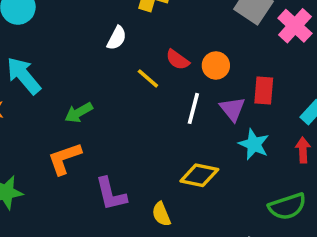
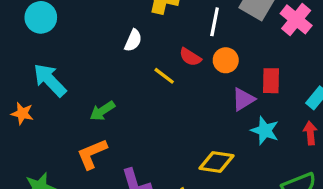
white line: (193, 108) -> (215, 22), moved
purple triangle: (232, 109) -> (243, 99), turned 40

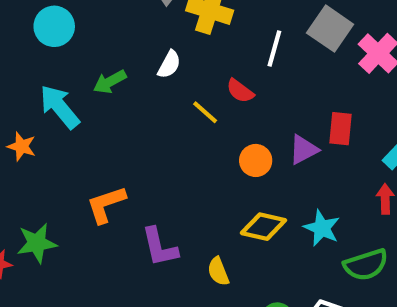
orange circle: (226, 60) -> (256, 160), moved
green arrow: (102, 111) -> (110, 82), moved
cyan star: (265, 131) -> (322, 228), moved

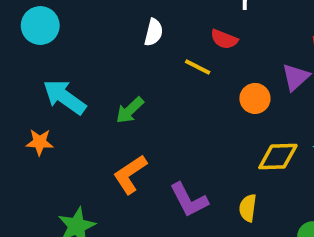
green arrow: (110, 82) -> (130, 110), moved
yellow semicircle: (218, 271) -> (248, 208), turned 44

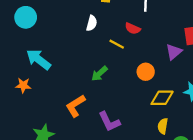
orange circle: (255, 98) -> (146, 72), moved
green arrow: (130, 110) -> (99, 74), moved
yellow semicircle: (248, 208) -> (163, 126), moved

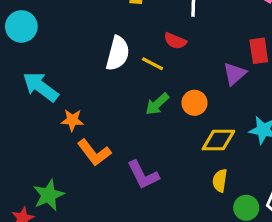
white semicircle: (92, 23) -> (118, 53), moved, size x1.5
green arrow: (99, 74) -> (157, 104), moved
orange star: (23, 85) -> (72, 120), moved
orange L-shape: (75, 106) -> (94, 153), turned -95

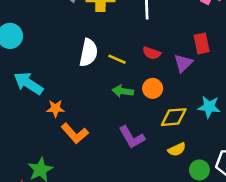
red semicircle: (175, 41) -> (152, 53), moved
green arrow: (157, 104) -> (123, 91), turned 54
purple L-shape: (143, 175) -> (132, 137), moved
yellow semicircle: (220, 181) -> (177, 149), turned -120

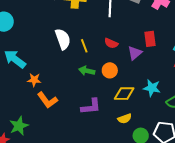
white semicircle: (88, 53) -> (63, 39), turned -35
yellow line: (117, 59) -> (84, 46), turned 40
purple L-shape: (132, 137) -> (91, 107), turned -70

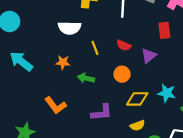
white semicircle: (63, 39) -> (70, 28), moved, turned 110
red rectangle: (150, 39) -> (164, 30), moved
green arrow: (87, 71) -> (86, 78), moved
orange star: (34, 80) -> (63, 62), moved

